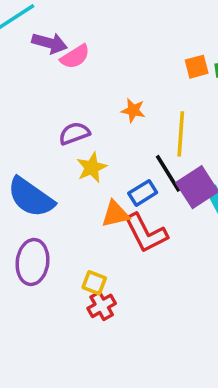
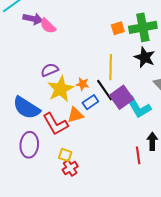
pink semicircle: (75, 57) -> (48, 26), turned 78
orange star: (133, 110) -> (83, 84), moved
yellow star: (92, 167) -> (61, 89), size x1.5
red L-shape: (146, 233) -> (55, 124), moved

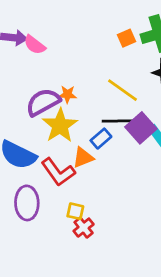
yellow line: (111, 67) -> (123, 90), turned -50
purple semicircle: (50, 70) -> (43, 102), size x1.5
orange star: (83, 84) -> (67, 94), moved
black line: (105, 90) -> (118, 121), turned -50

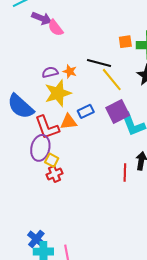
purple semicircle: (43, 102) -> (50, 72), size x0.6
black line: (118, 121) -> (99, 63), moved
purple ellipse: (27, 203) -> (40, 148), moved

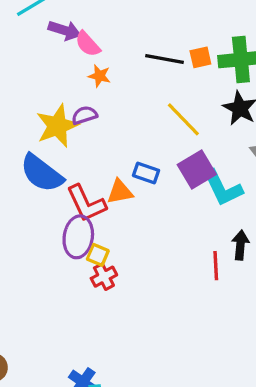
black line: (99, 63) -> (164, 59), moved
orange star: (70, 71) -> (99, 76), moved
yellow star: (58, 93) -> (57, 126), moved
blue rectangle: (86, 111) -> (146, 173), turned 49

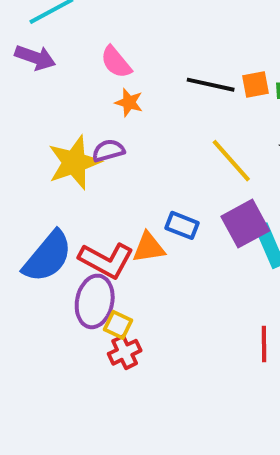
purple arrow: (64, 30) -> (35, 58), moved
blue semicircle: (42, 173) -> (48, 257), moved, turned -90
red L-shape: (86, 203) -> (106, 260), turned -39

